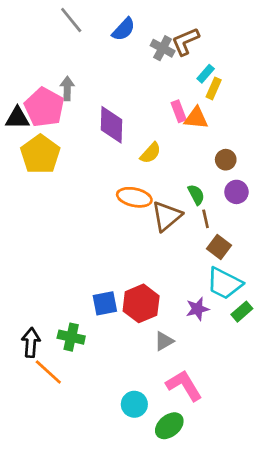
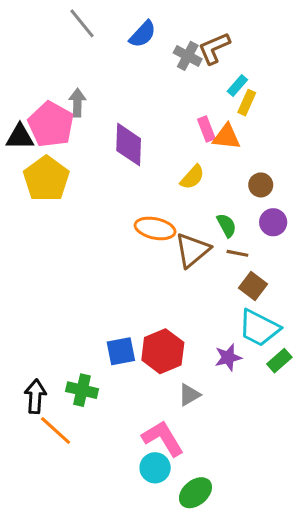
yellow semicircle: (150, 153) -> (192, 177), moved
brown line: (206, 219) -> (237, 253), turned -66
pink L-shape: (184, 385) -> (163, 438), moved

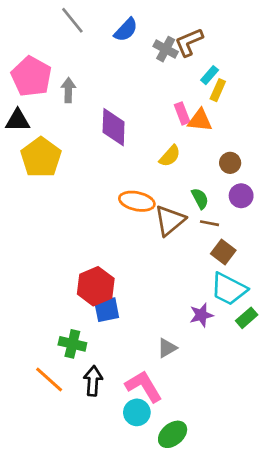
pink pentagon: (51, 124) -> (31, 76), moved
red hexagon: (163, 351) -> (96, 286), moved
black arrow: (35, 396) -> (93, 381), moved

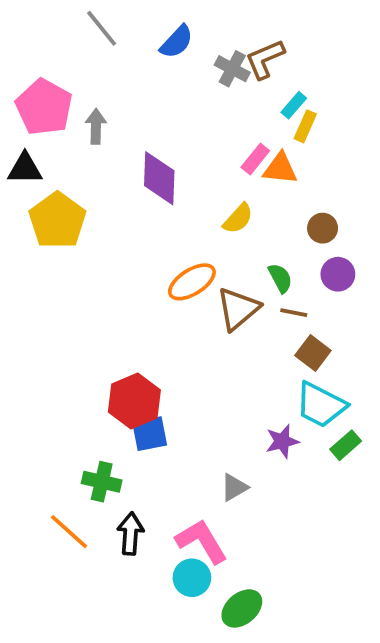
pink rectangle: (182, 113) -> (255, 159), turned 60
orange ellipse: (137, 201) -> (192, 282), turned -44

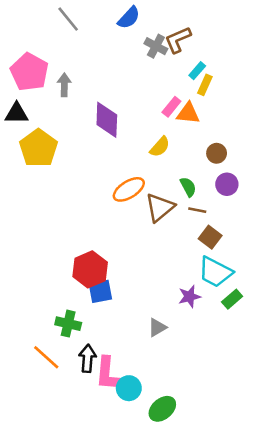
blue semicircle: (177, 42) -> (129, 18), moved
pink L-shape: (202, 541) -> (108, 374), moved, turned -144

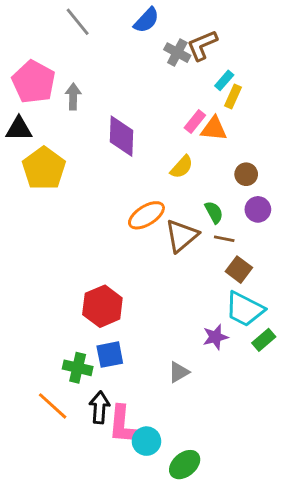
blue square: (100, 291) -> (110, 355), moved

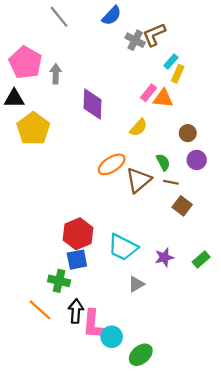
cyan trapezoid: (245, 309) -> (123, 247), moved
blue square: (110, 355) -> (77, 260), moved

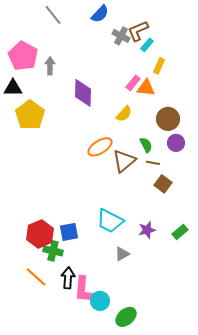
cyan rectangle: (171, 61) -> (147, 45), moved
brown circle: (188, 133) -> (168, 119), size x1.5
red hexagon: (78, 234) -> (40, 234), moved

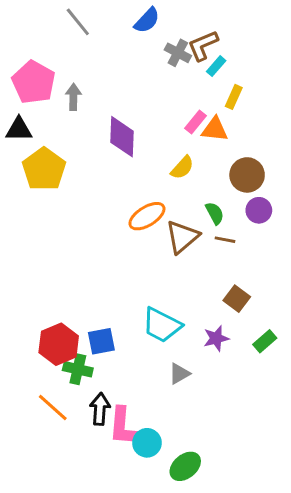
brown square: (163, 184) -> (237, 299), moved

